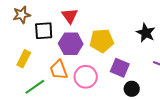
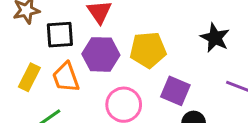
orange trapezoid: (59, 70) -> (66, 77), moved

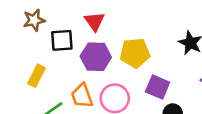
orange trapezoid: (66, 77) -> (82, 96), moved

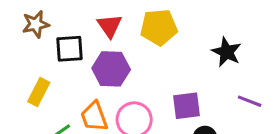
yellow pentagon: (135, 53) -> (159, 27), moved
purple square: (158, 87) -> (186, 106), turned -30

